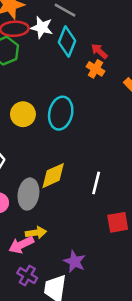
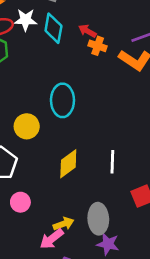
orange cross: (95, 69) -> (98, 46), moved
yellow circle: (23, 114) -> (27, 126), moved
gray ellipse: (28, 194) -> (98, 219), moved

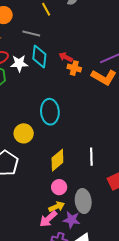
white star: (26, 20) -> (19, 63), moved
pink circle: (20, 202) -> (59, 187), moved
purple star: (108, 244) -> (72, 220), moved

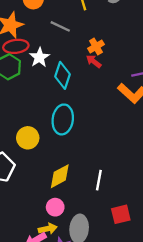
cyan diamond: (39, 57) -> (63, 75), moved
white star: (19, 63) -> (39, 57), turned 30
orange cross: (74, 68) -> (96, 46), moved, turned 32

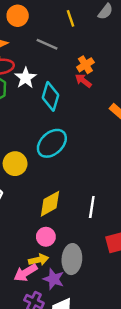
cyan ellipse: (63, 119) -> (52, 143), turned 40

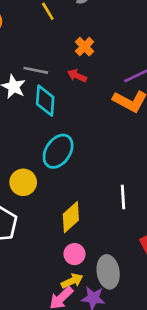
gray line: (47, 44) -> (36, 70), moved
orange cross: (85, 65) -> (84, 47), moved
white line: (92, 207) -> (123, 197), moved

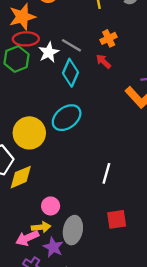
orange cross: (84, 47) -> (109, 38), moved
yellow circle: (23, 182) -> (29, 133), size x1.4
yellow diamond: (71, 217) -> (21, 177), moved

